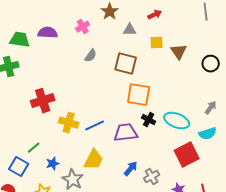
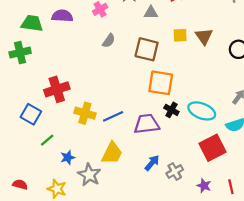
yellow square: (157, 43) -> (180, 35), moved
blue square: (19, 167) -> (31, 114), moved

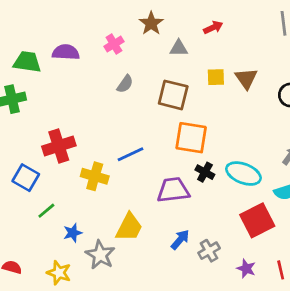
blue line: (113, 116) -> (131, 154), moved

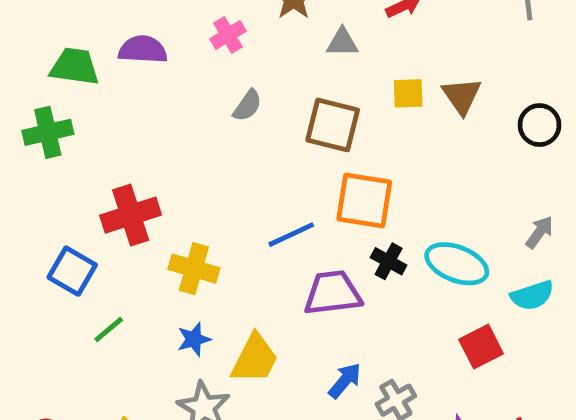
blue line: (131, 154) -> (291, 235), moved
red square: (257, 220) -> (481, 347), size x0.7
blue star: (73, 233) -> (194, 339), moved

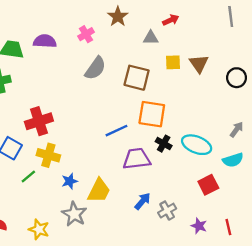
gray triangle: (342, 42) -> (151, 38), moved
gray semicircle: (247, 106) -> (95, 68), size x1.5
yellow cross: (194, 269) -> (48, 155), moved

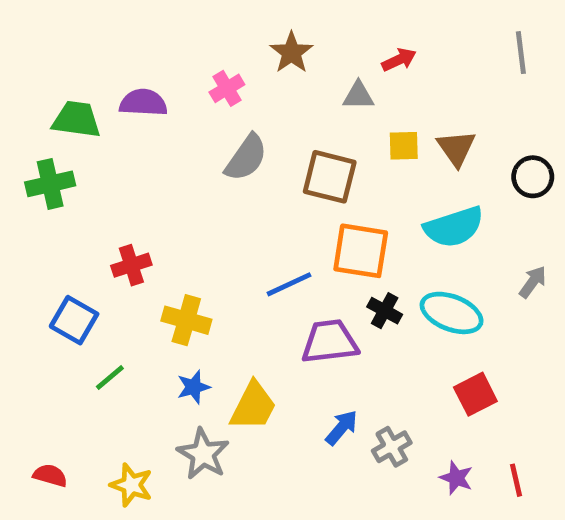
red cross: (39, 121) -> (131, 265), size x0.7
yellow cross: (48, 155) -> (186, 320), moved
cyan semicircle: (233, 160) -> (454, 227), moved, size x1.4

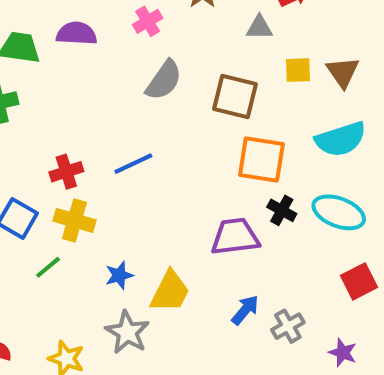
blue line: (289, 284) -> (133, 164), moved
yellow cross: (186, 320) -> (74, 220), moved

